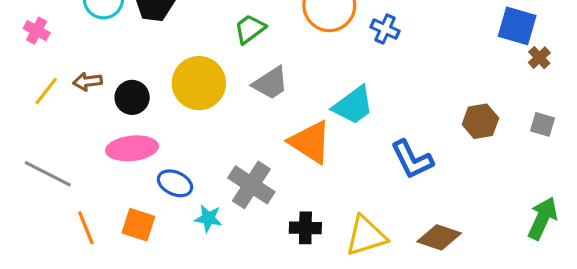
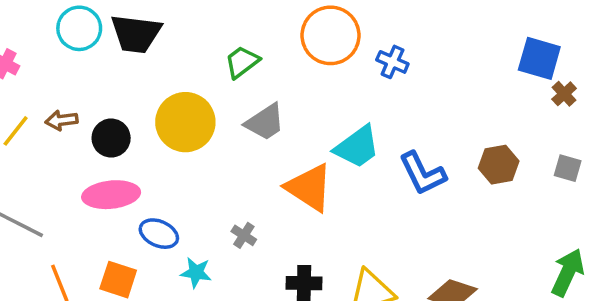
blue L-shape: (412, 159) -> (423, 173), moved
gray cross: (251, 185) -> (244, 235), size x0.5

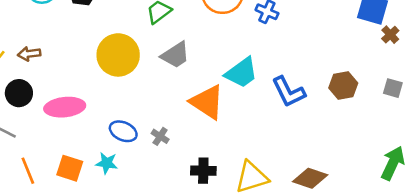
black circle: (111, 138) -> (19, 93), moved
blue ellipse: (159, 234) -> (123, 131), moved
cyan star: (196, 273) -> (107, 163), moved

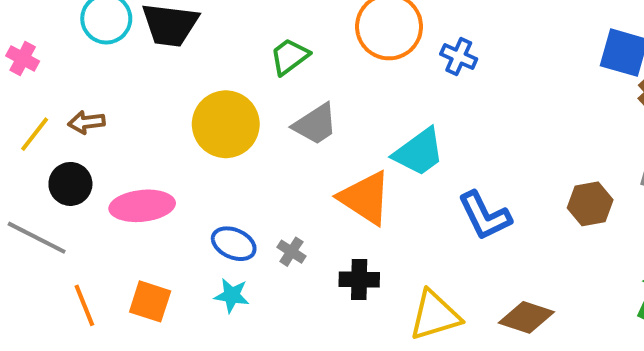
brown hexagon: (343, 85) -> (590, 204), moved
blue L-shape: (289, 92) -> (485, 216), moved
cyan star: (107, 163) -> (232, 295), moved
black cross: (203, 171) -> (359, 280), moved

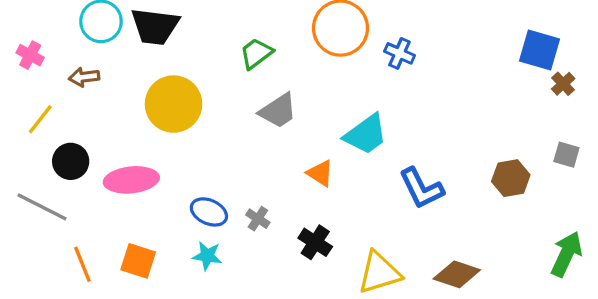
brown arrow: (86, 122) -> (84, 77), moved
yellow circle: (226, 124) -> (174, 104), moved
orange triangle: (365, 198) -> (320, 173), size x0.6
black cross: (359, 280) -> (315, 242), turned 32

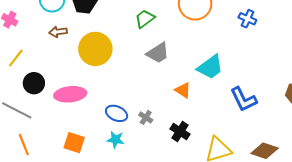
blue cross: (399, 53) -> (247, 19), moved
brown arrow: (84, 77) -> (58, 32), moved
orange line: (82, 264) -> (24, 145), moved

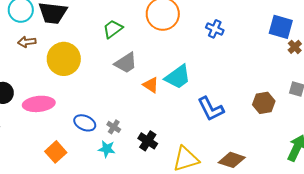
orange triangle: (183, 90) -> (151, 85), moved
cyan star: (116, 140) -> (107, 149), moved
orange square: (74, 143) -> (56, 152), moved, turned 30

